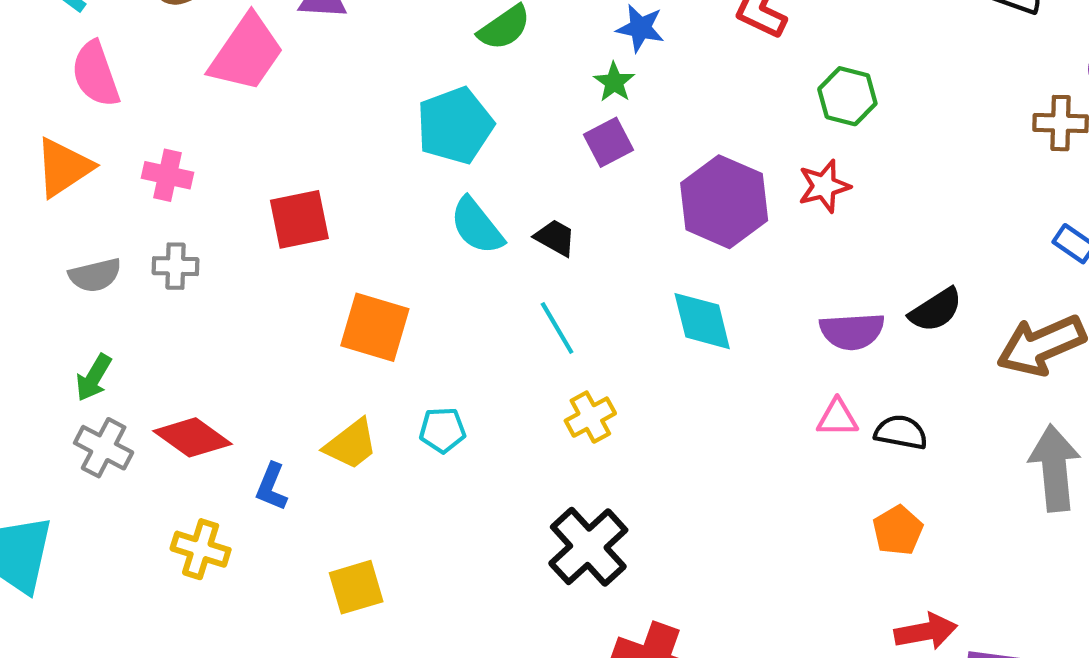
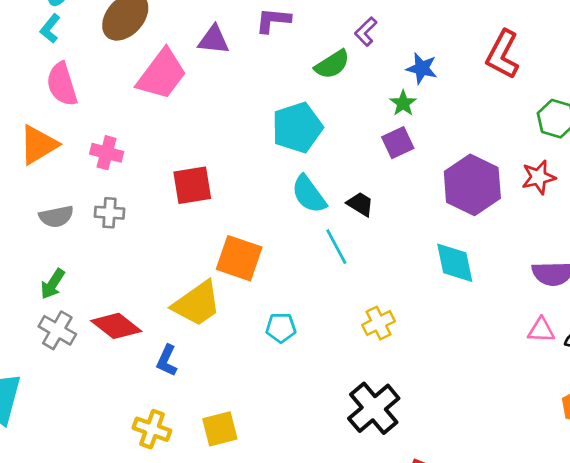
cyan line: (557, 328) -> (336, 247), moved
yellow trapezoid: (351, 444) -> (197, 304), moved, size x1.4
yellow cross: (201, 549) -> (152, 429), moved

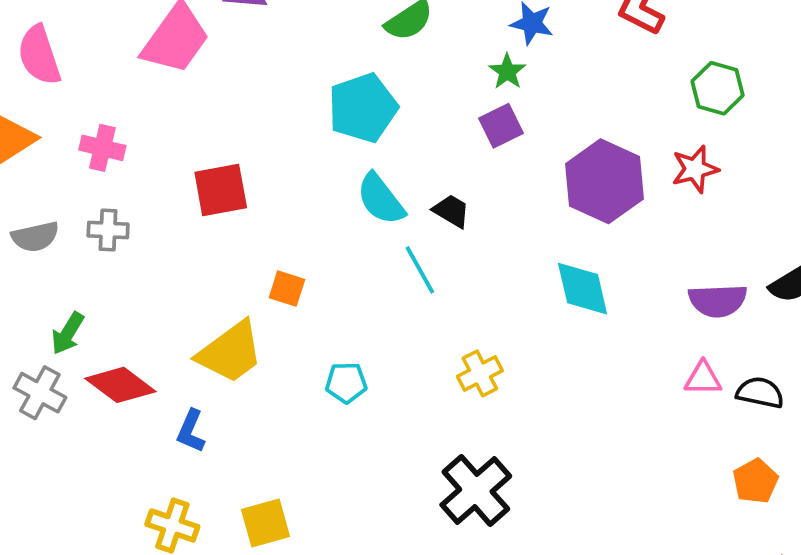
orange square: (239, 258) -> (287, 289), size x0.6
green arrow: (53, 284) -> (68, 333), moved

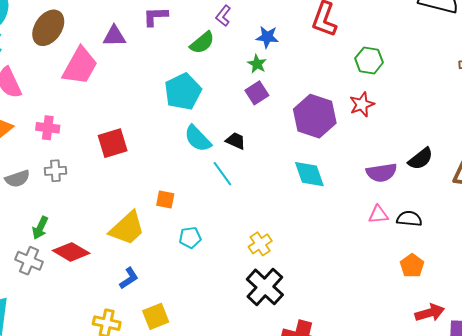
orange square: (287, 289) -> (165, 199), moved
yellow cross: (480, 373) -> (260, 244), moved
blue L-shape: (191, 431) -> (129, 278), moved, turned -140

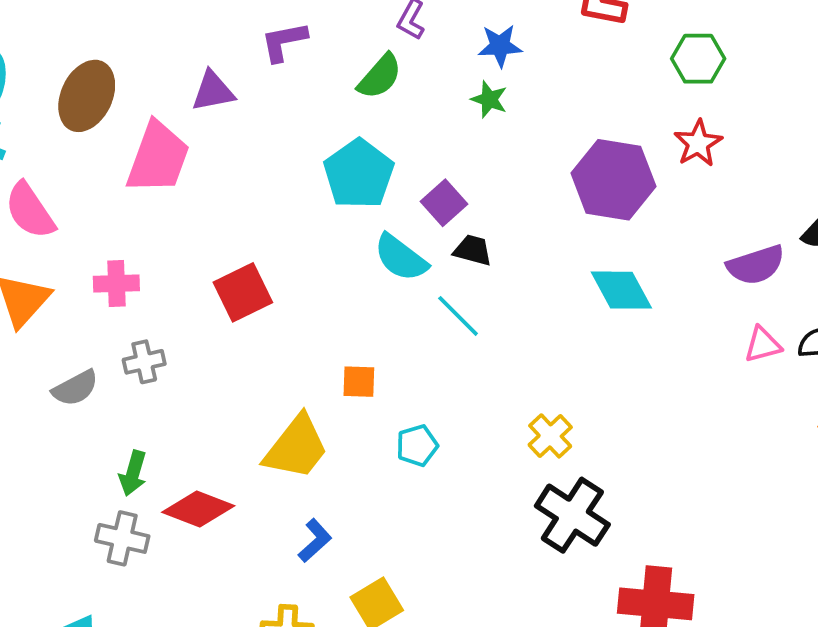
purple square: (257, 93) -> (444, 203), moved

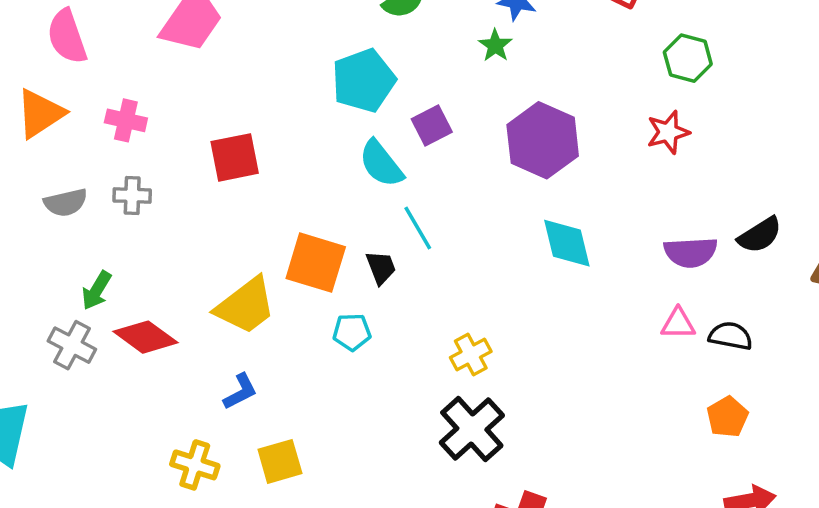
purple hexagon: (613, 180) -> (543, 140), moved
black trapezoid: (473, 250) -> (381, 267), moved, turned 39
orange square: (359, 382) -> (316, 263), size x1.8

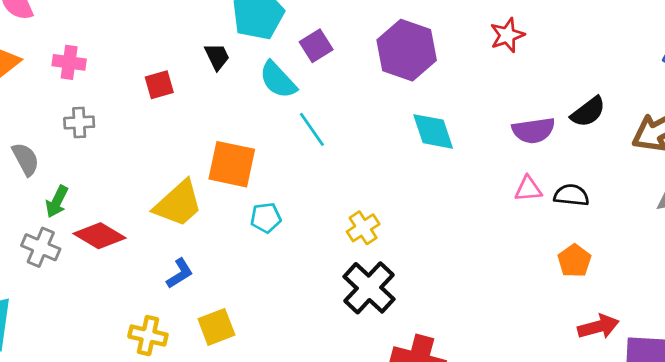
red square: (235, 157) -> (159, 85), size x0.7
gray semicircle: (66, 203) -> (26, 159), moved, turned -100
black trapezoid: (381, 267) -> (217, 57), moved

